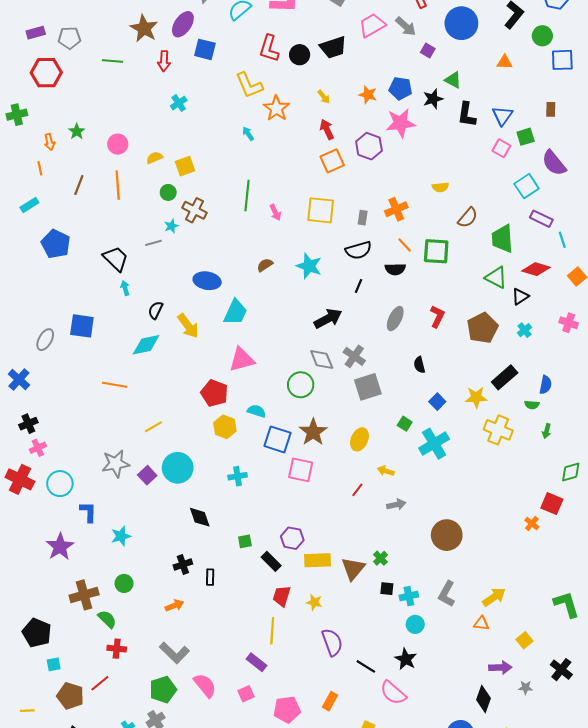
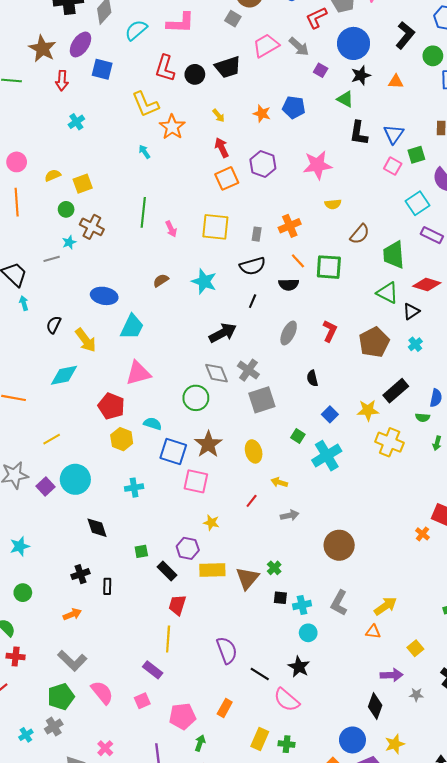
black star: (433, 99) -> (361, 75), moved
pink star: (400, 123) -> (317, 165), moved
cyan diamond: (146, 345) -> (64, 375), moved
yellow ellipse: (359, 439) -> (254, 451), turned -40
yellow star: (314, 602) -> (211, 523), moved

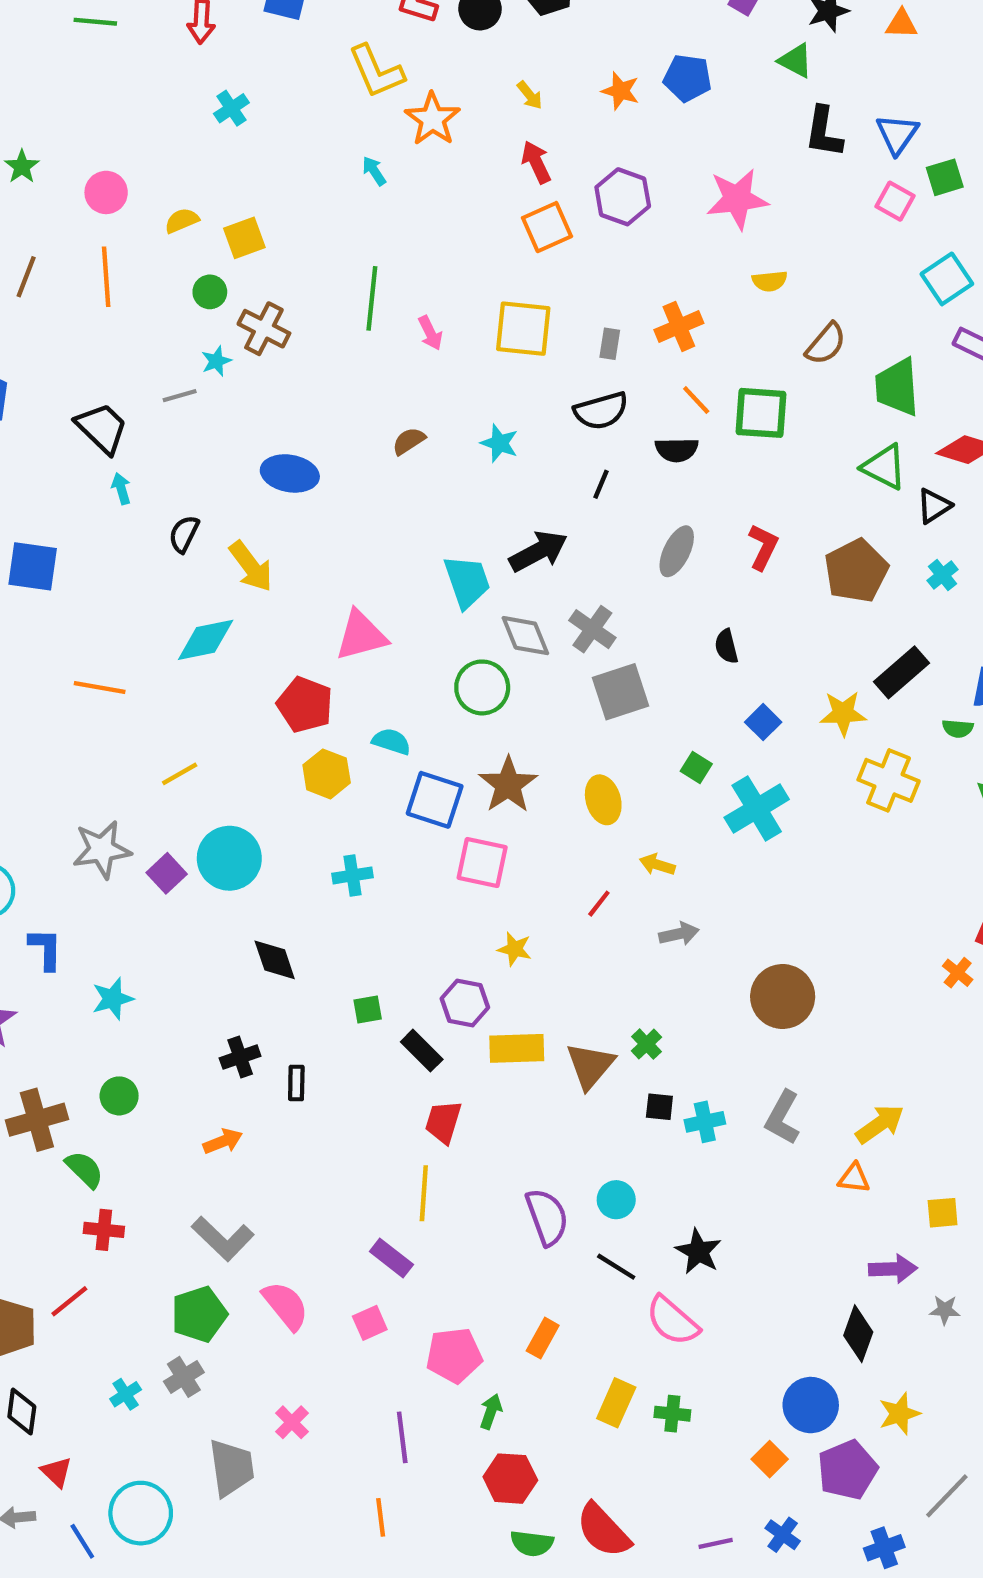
cyan star: (204, 281) -> (499, 443), size x0.7
cyan trapezoid: (132, 327) -> (467, 582), moved, turned -44
cyan circle: (308, 633) -> (616, 1200), moved
yellow square: (415, 648) -> (943, 1213), turned 35

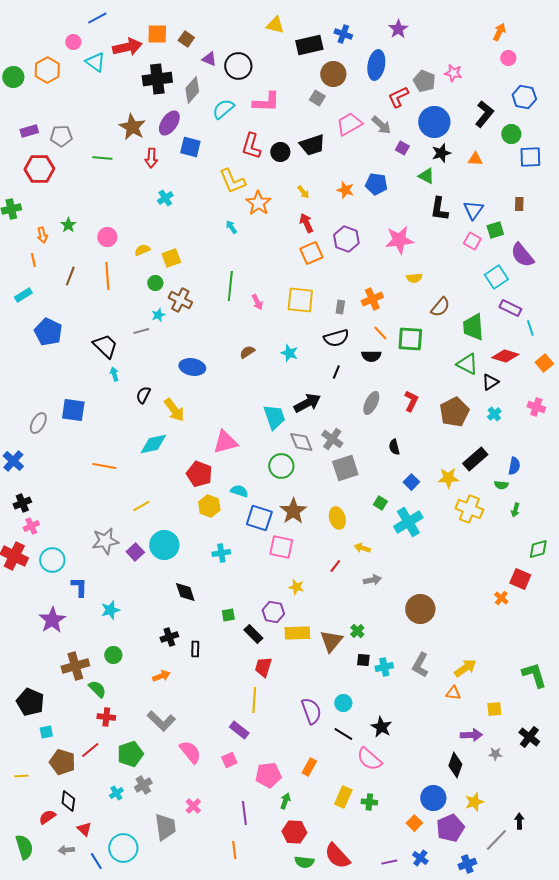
green pentagon: (199, 1314) -> (130, 754), moved

